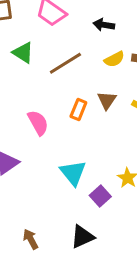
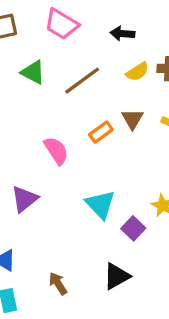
orange rectangle: (78, 110) -> (101, 132), turned 36

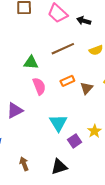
black arrow: (122, 34) -> (84, 21), moved
green triangle: (33, 72) -> (31, 63), moved, turned -35
brown triangle: (132, 119) -> (87, 88), moved

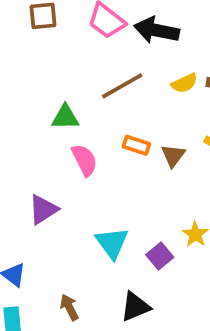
black arrow: (84, 21) -> (156, 30), size x1.6
orange rectangle: (67, 81) -> (136, 145), turned 48
cyan triangle: (58, 123) -> (112, 243), moved

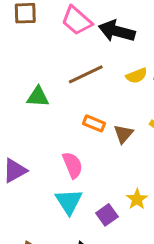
pink semicircle: (85, 160) -> (73, 165), moved

